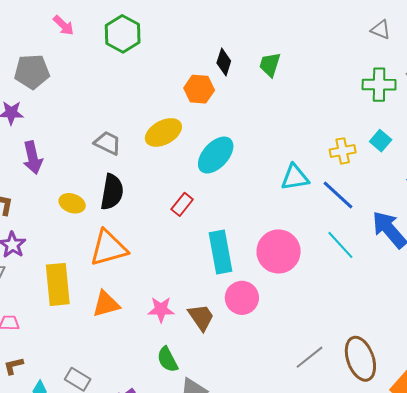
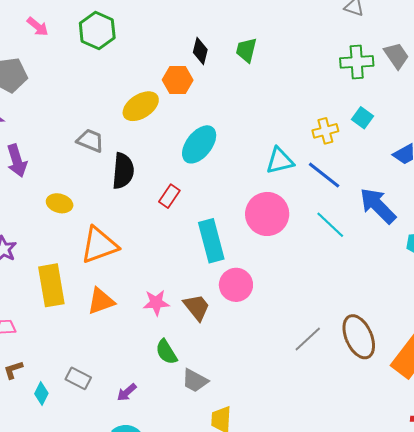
yellow ellipse: (163, 132) -> (141, 106), moved
black semicircle: (112, 192) -> (123, 171), moved
pink circle: (279, 251) -> (267, 214), moved

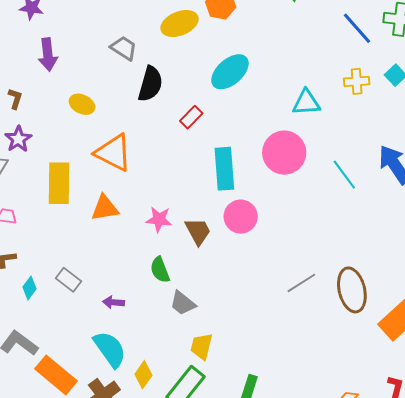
blue line: (324, 175) -> (357, 28), moved
orange triangle: (99, 245) -> (113, 153), turned 36
purple arrow: (127, 392) -> (113, 302), turned 35

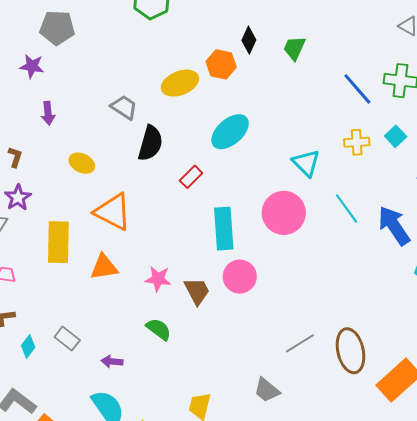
purple arrow: (48, 55) -> (48, 113), size x0.7
cyan triangle: (306, 103) -> (306, 163), turned 48
cyan line: (344, 175) -> (347, 209), moved
green semicircle: (160, 270) -> (159, 329), turned 148
gray trapezoid: (183, 303) -> (267, 390), moved

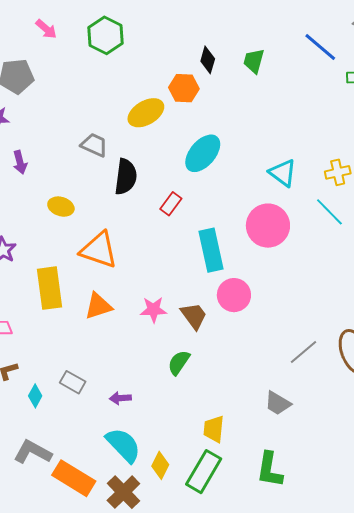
blue line: (357, 89) -> (320, 47), moved
yellow cross: (357, 142) -> (338, 172), moved
green semicircle: (159, 329) -> (179, 363), moved, turned -84

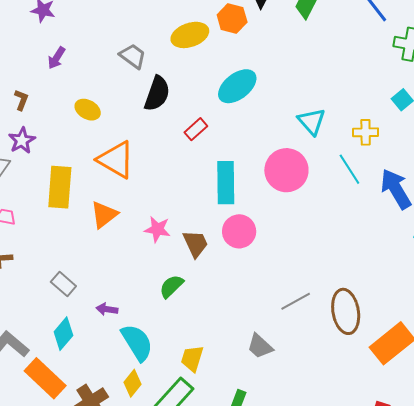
purple arrow: (20, 162) -> (56, 58), turned 35
orange triangle: (98, 306) -> (104, 215), turned -32
cyan diamond: (35, 396) -> (63, 334), moved, size x1.4
cyan semicircle: (123, 445) -> (137, 342), moved

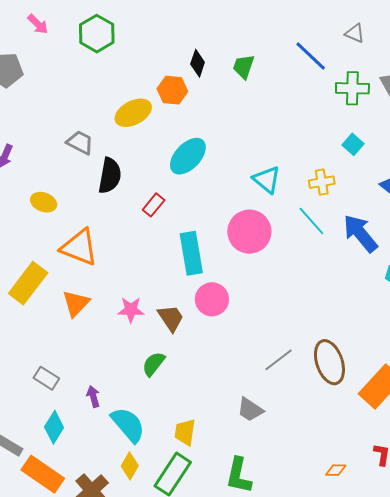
yellow rectangle: (60, 187) -> (28, 283), turned 42
purple arrow: (107, 309) -> (93, 397), turned 75

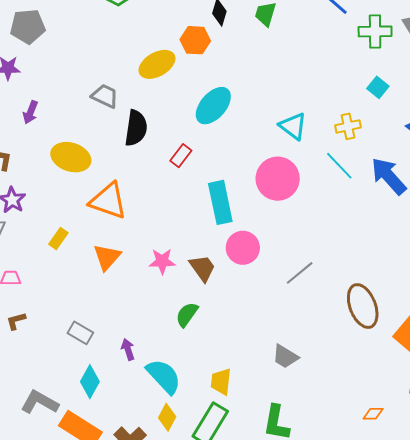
yellow ellipse: (44, 202) -> (71, 157), size x1.5
yellow rectangle: (28, 283) -> (58, 239), size x0.5
gray line: (278, 360) -> (300, 273), moved

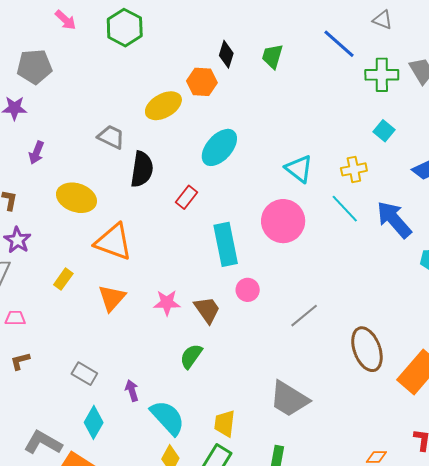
pink circle: (243, 248) -> (248, 290), size x0.7
gray trapezoid: (285, 356) -> (289, 399), size x1.5

